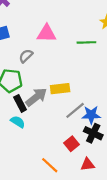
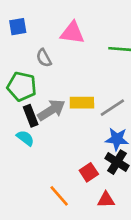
gray semicircle: (26, 56) -> (44, 58), turned -80
gray line: (75, 110) -> (112, 108), moved

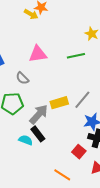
black rectangle: (31, 116) -> (38, 134), moved

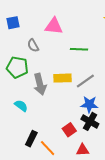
green line: (76, 56) -> (79, 49), moved
gray arrow: (39, 114) -> (40, 84), turned 110
black rectangle: (38, 134) -> (31, 139), moved, turned 49

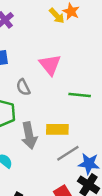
pink triangle: (54, 26) -> (50, 65), turned 42
gray line: (85, 81) -> (68, 153), moved

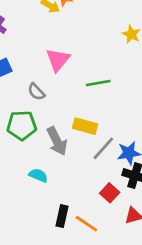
pink triangle: (50, 65) -> (58, 60), turned 35
yellow rectangle: (57, 129) -> (85, 126), turned 30

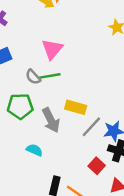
green line: (98, 83) -> (50, 76), moved

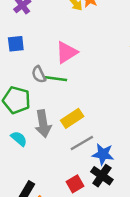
yellow rectangle: (76, 107) -> (72, 118), turned -66
cyan semicircle: (34, 150) -> (19, 139), moved

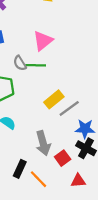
gray arrow: (43, 124) -> (43, 143), moved
gray line: (82, 143) -> (69, 108), moved

